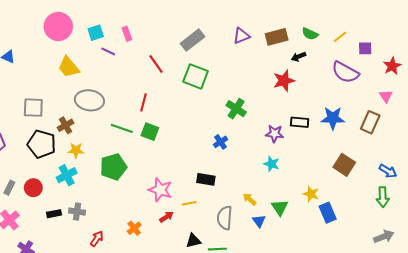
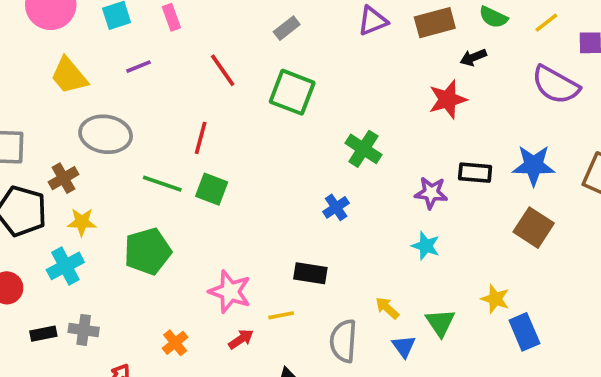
gray rectangle: (192, 40) -> (287, 28), size x0.6
purple line: (108, 51) -> (138, 67), moved, turned -48
brown square: (344, 165) -> (534, 228), moved
orange cross: (134, 228) -> (175, 343), moved

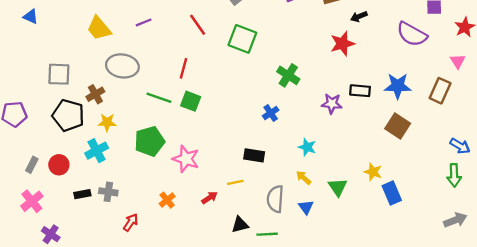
cyan star: (426, 246) -> (307, 147), moved
pink star: (230, 292) -> (186, 159), moved
blue triangle: (404, 346) -> (306, 207), moved

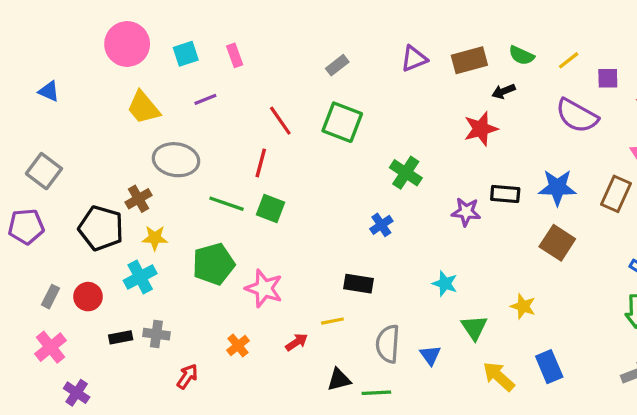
red line: (198, 25) -> (280, 121), moved
gray square: (59, 74) -> (44, 171), moved, turned 35
cyan star: (307, 147) -> (445, 284), moved
yellow arrow: (304, 178) -> (499, 376), moved, size x1.5
blue rectangle: (392, 193) -> (549, 367), moved

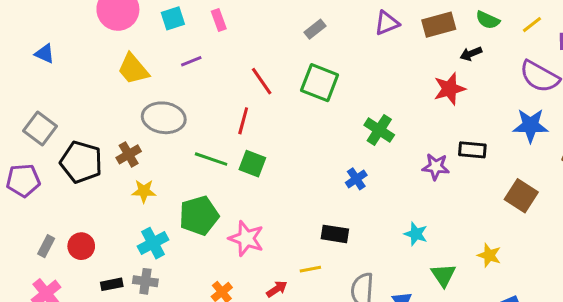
blue star: (557, 187) -> (530, 125), moved
black pentagon: (101, 228) -> (81, 162), moved
cyan cross: (140, 277) -> (153, 243), moved

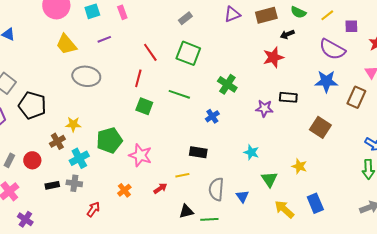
brown cross: (129, 154) -> (57, 141), moved
green line: (211, 159) -> (179, 94), moved

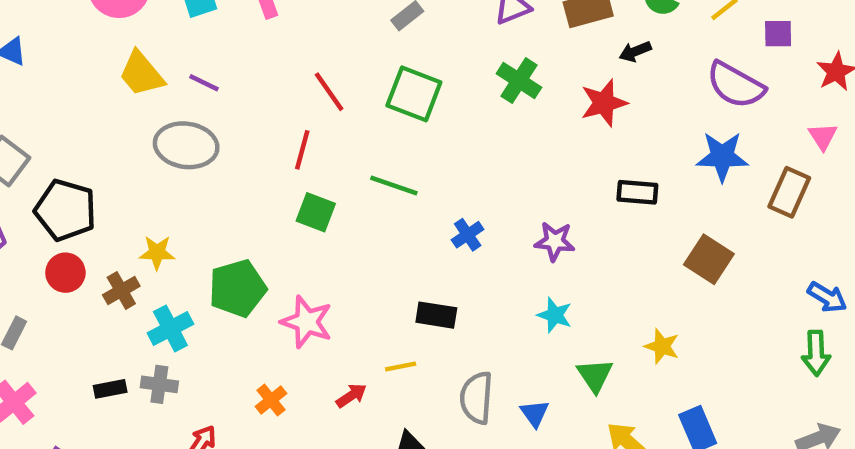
purple line: (104, 39) -> (204, 83), moved, turned 48
green cross: (227, 84) -> (519, 81), moved
purple star: (264, 108) -> (555, 241), moved
red circle: (32, 160) -> (65, 273), moved

